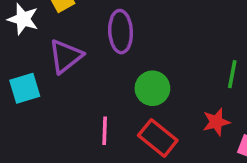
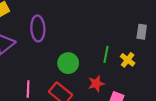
green circle: (152, 88) -> (68, 63), moved

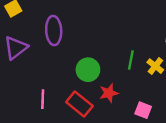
red star: (96, 84) -> (109, 93), moved

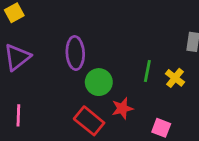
purple ellipse: (54, 31) -> (75, 53), moved
pink line: (43, 99) -> (18, 115), moved

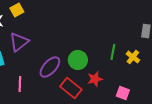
purple ellipse: (75, 53) -> (50, 67), moved, turned 45

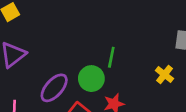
green line: (113, 52) -> (111, 57), moved

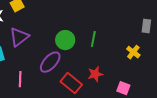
green circle: (91, 79) -> (65, 40), moved

